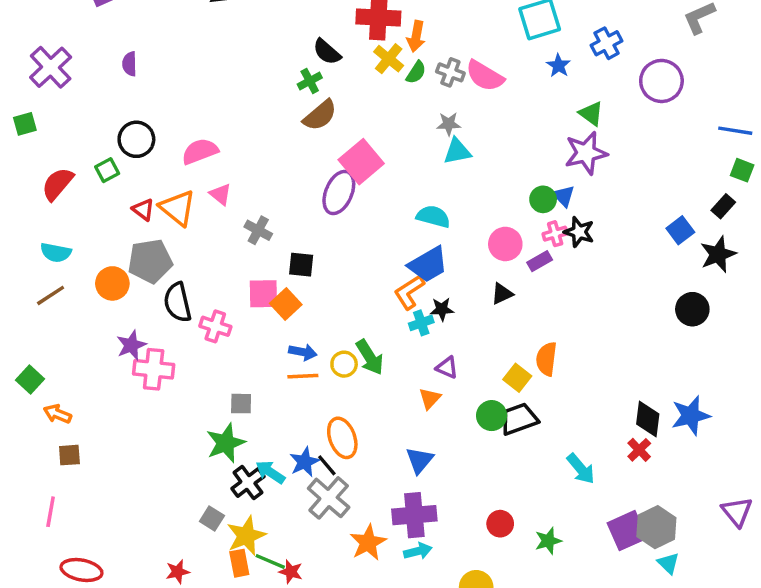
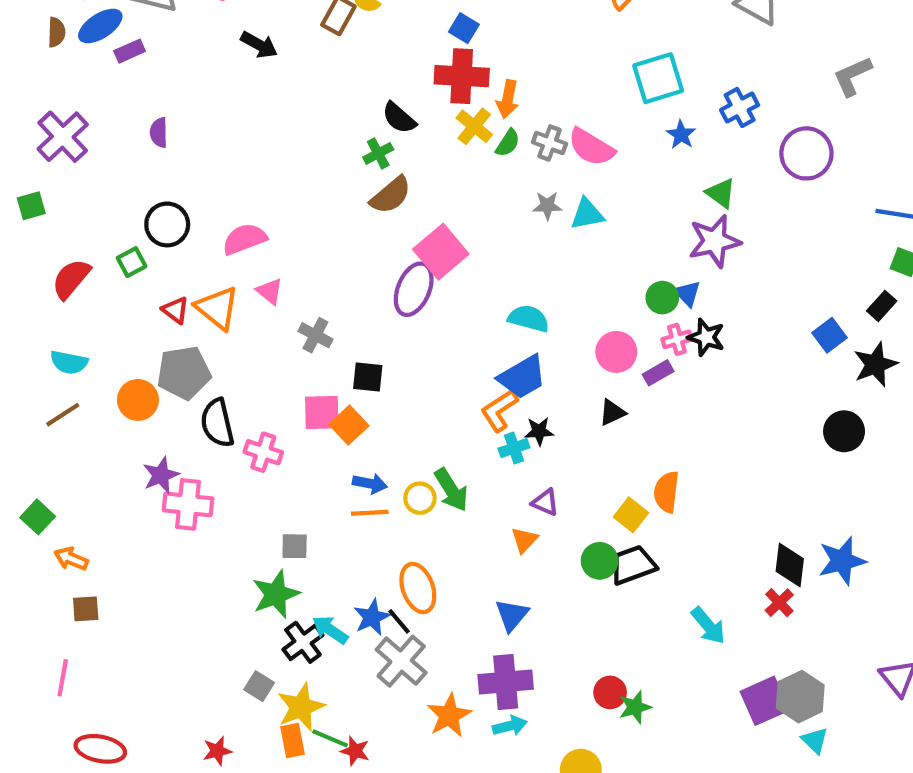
cyan triangle: (457, 151) -> (587, 214), moved
green star: (548, 541) -> (635, 707), moved

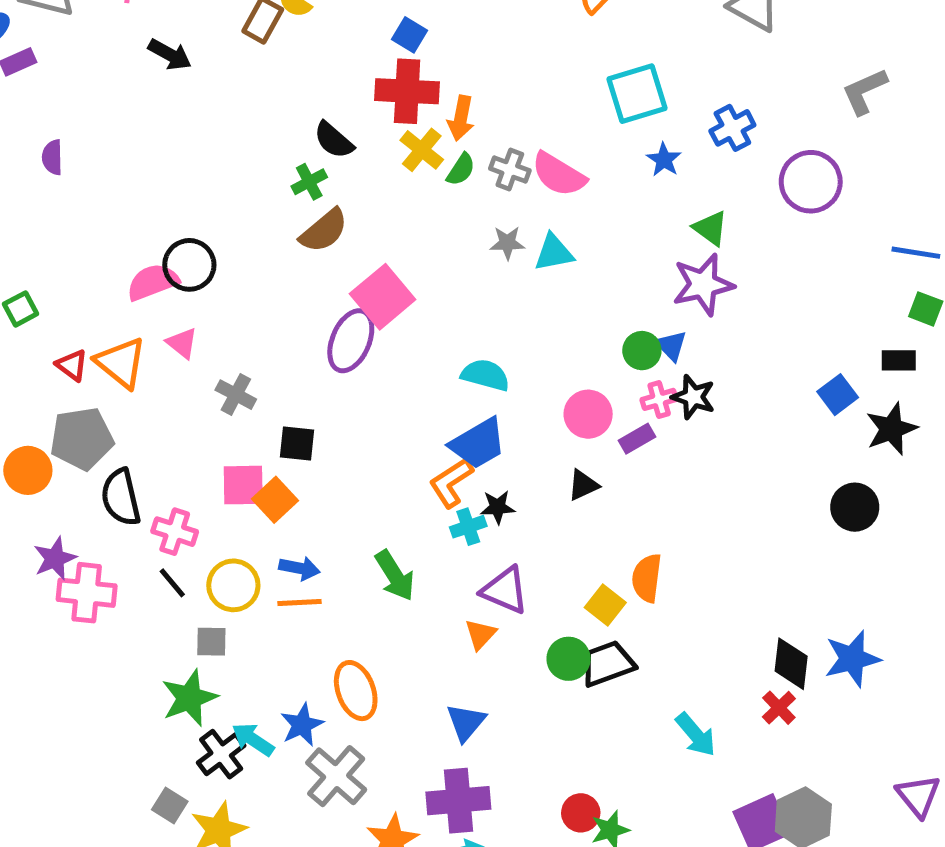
black circle: (167, 224) -> (189, 265), moved
black rectangle: (882, 306) -> (899, 360), turned 48
yellow circle: (420, 498) -> (233, 585), moved, size x1.4
purple triangle: (545, 502) -> (505, 590), size x1.5
black line: (399, 621) -> (172, 583), moved

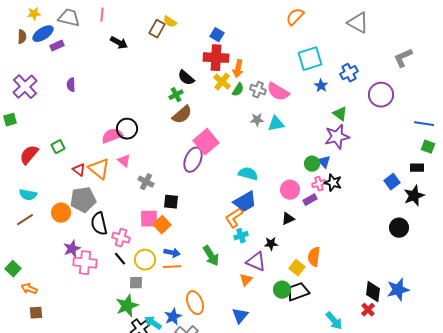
black star: (498, 507) -> (271, 244), moved

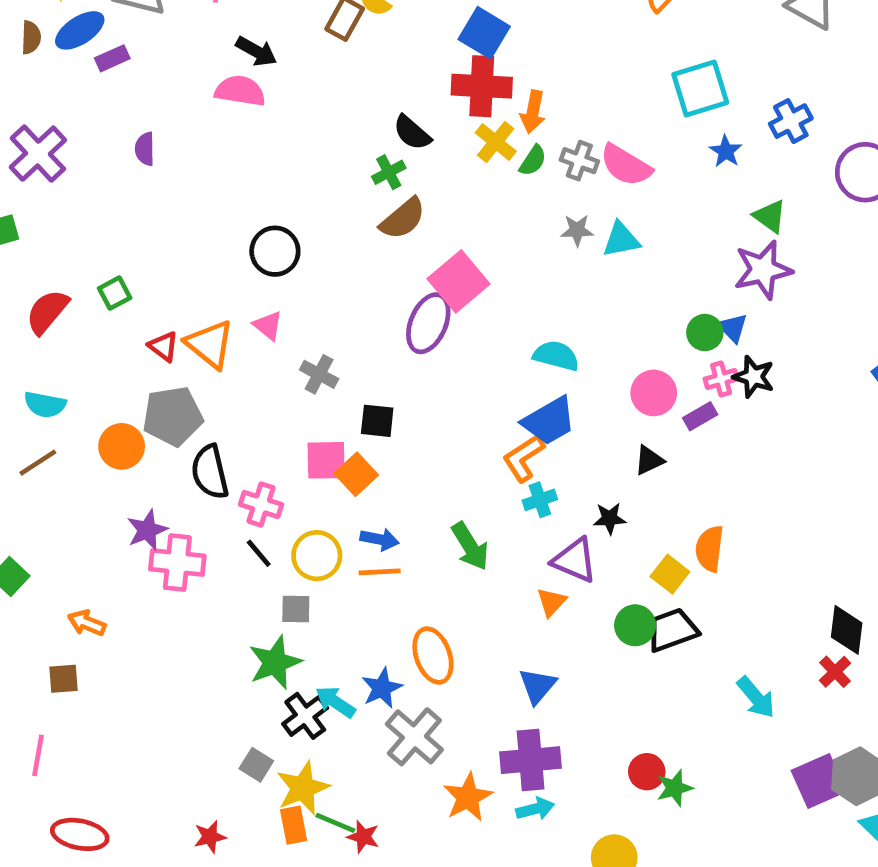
blue square: (217, 35) -> (484, 33), size x1.5
pink semicircle: (112, 136) -> (240, 91), moved, turned 30
orange arrow: (29, 289) -> (87, 623), moved

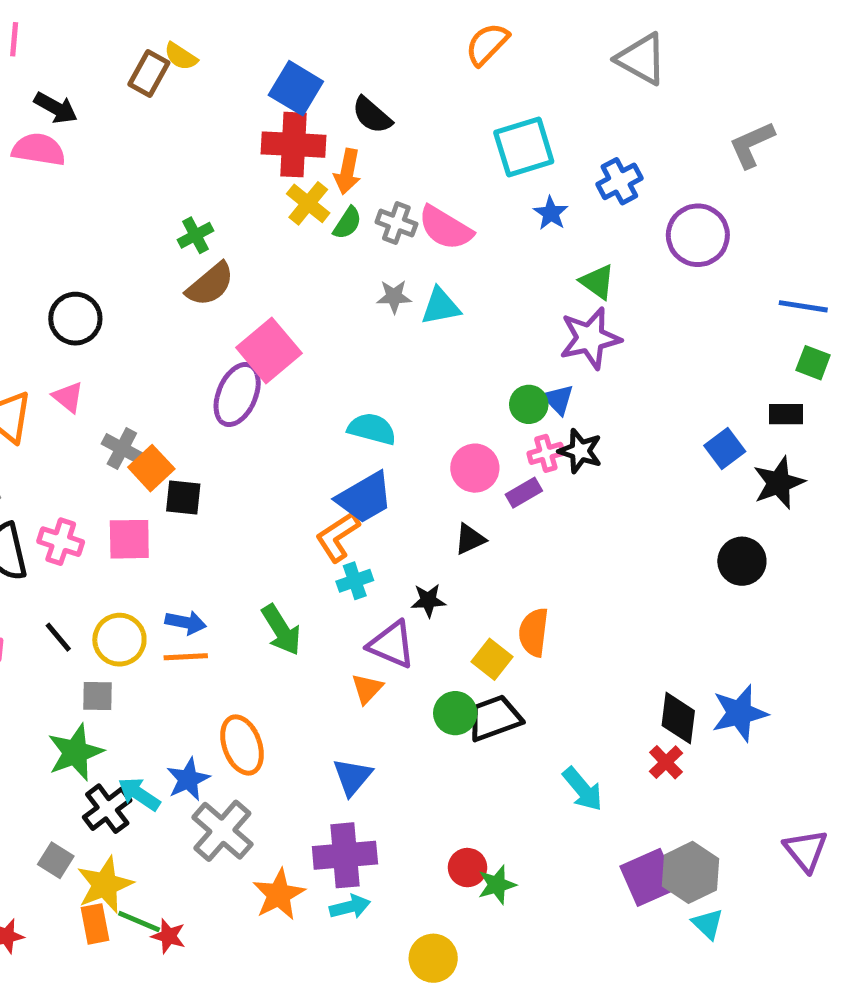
black semicircle: (412, 133) -> (372, 115), moved
orange square: (356, 474) -> (151, 468), moved
pink cross: (261, 504) -> (61, 542), moved

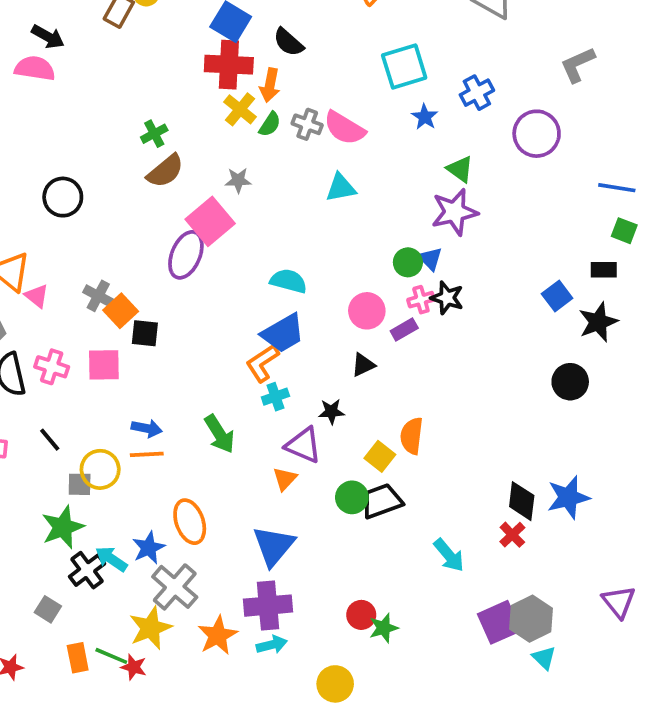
gray star: (394, 297) -> (238, 180), moved
pink triangle: (68, 397) -> (37, 296), moved
yellow circle: (119, 640) -> (100, 469), moved
blue triangle: (352, 777) -> (274, 546), size x1.4
yellow star: (105, 885) -> (150, 628), moved

